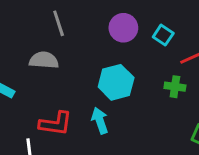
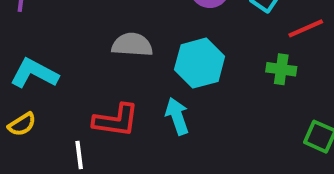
gray semicircle: (44, 60) -> (132, 45), moved

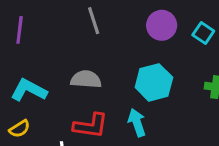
gray semicircle: (132, 45) -> (86, 79), moved

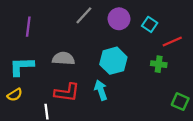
gray line: (94, 21) -> (84, 15), moved, turned 60
purple line: (20, 30) -> (28, 27), moved
cyan L-shape: (29, 90) -> (22, 66), turned -30

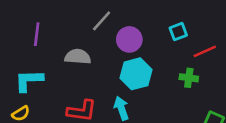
purple circle: (119, 19) -> (129, 39), moved
cyan square: (150, 24) -> (178, 32), turned 35
gray semicircle: (63, 58) -> (78, 57), moved

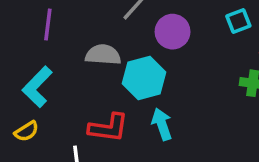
cyan hexagon: (136, 74) -> (144, 78), moved
cyan L-shape: (29, 80) -> (37, 87), turned -44

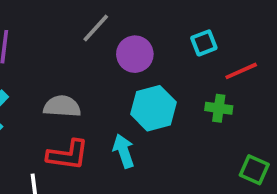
gray semicircle: (103, 55) -> (62, 106), moved
cyan hexagon: (144, 78) -> (154, 108), moved

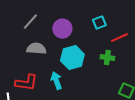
gray line: (96, 28) -> (30, 22), moved
gray semicircle: (62, 106) -> (36, 49), moved

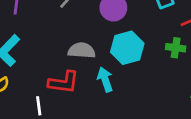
gray semicircle: (36, 49) -> (82, 50), moved

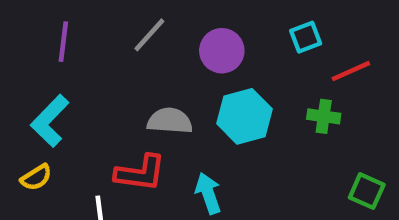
cyan arrow: (105, 80) -> (208, 193), moved

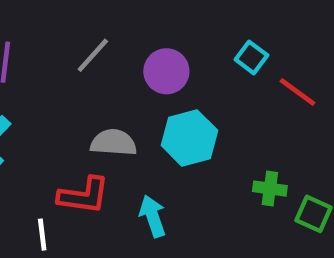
cyan square: (306, 37) -> (251, 57), turned -32
red line: (351, 71) -> (297, 92), turned 60
green cross: (324, 116) -> (270, 189), moved

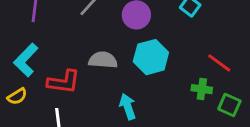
red line: (297, 92) -> (219, 63), moved
red L-shape: (84, 195) -> (64, 82), moved

